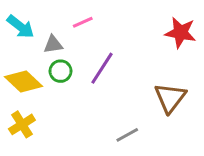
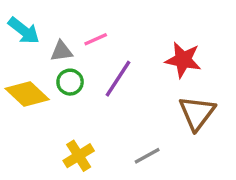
pink line: (83, 22) -> (96, 39), moved
red star: (181, 33) -> (183, 60), moved
yellow cross: (22, 124) -> (79, 156), moved

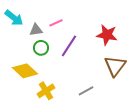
yellow diamond: (27, 94) -> (25, 71), moved

